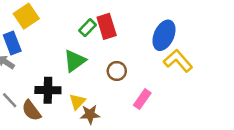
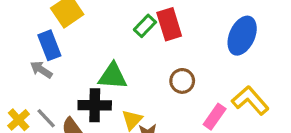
green triangle: (75, 61) -> (113, 76), moved, turned 40
yellow L-shape: (178, 61) -> (250, 100), moved

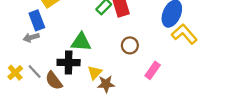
gray arrow: (41, 70) -> (31, 37), turned -49
yellow L-shape: (250, 100) -> (184, 34), moved

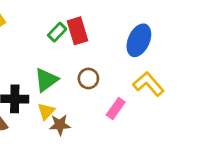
yellow L-shape: (184, 34) -> (148, 84), moved
green triangle: (81, 42) -> (46, 80), moved, turned -40

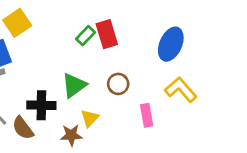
pink rectangle: (116, 108) -> (147, 115), turned -45
yellow triangle: (46, 111) -> (90, 118), moved
brown star: (60, 125) -> (71, 135), moved

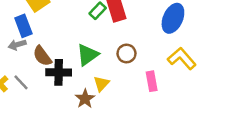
brown semicircle: (23, 128) -> (42, 56), moved
brown star: (71, 135) -> (85, 99), turned -30

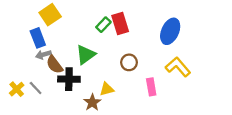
gray arrow: (17, 45) -> (43, 55), moved
green triangle: (88, 55) -> (86, 55), moved
yellow triangle: (101, 84) -> (107, 89), turned 32

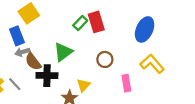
yellow triangle: (107, 89) -> (83, 85), turned -32

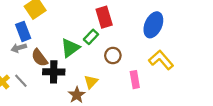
green rectangle: (80, 23) -> (91, 37), moved
gray arrow: (22, 52) -> (19, 48), moved

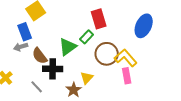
brown circle: (113, 56) -> (107, 54), size x1.5
yellow L-shape: (161, 60) -> (126, 58), moved
gray line: (21, 81) -> (37, 87), moved

